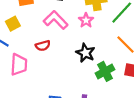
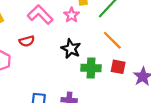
green cross: (105, 71) -> (91, 68), turned 30

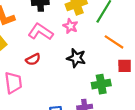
green cross: (91, 68) -> (101, 84), moved

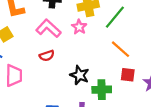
black star: (76, 58) -> (80, 75), moved
red semicircle: (33, 59) -> (47, 56), moved

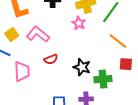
pink L-shape: (48, 28) -> (38, 34), moved
red semicircle: (47, 56) -> (51, 59), moved

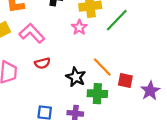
orange line: (118, 41) -> (102, 67), moved

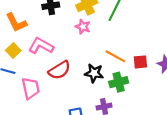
red semicircle: (42, 63) -> (59, 70), size x1.5

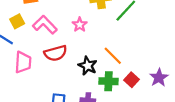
pink star: (83, 27) -> (80, 25), moved
red square: (140, 62) -> (132, 80), moved, turned 32

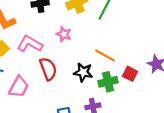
red semicircle: (56, 53) -> (48, 69), turned -80
pink trapezoid: (23, 62) -> (19, 87), turned 40

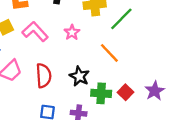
orange line: (105, 56) -> (109, 53), moved
red semicircle: (48, 69) -> (44, 76), moved

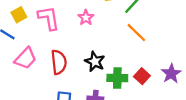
pink L-shape: (35, 32) -> (49, 18), turned 35
orange line: (109, 53) -> (136, 33), moved

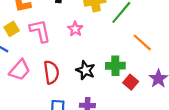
orange line: (136, 33) -> (142, 42), moved
green cross: (117, 78) -> (115, 66), moved

